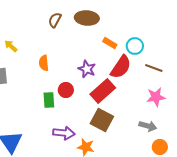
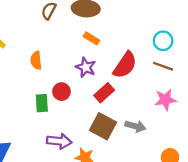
orange rectangle: (110, 43) -> (91, 38), moved
cyan circle: (135, 46) -> (163, 41), moved
red rectangle: (103, 91) -> (104, 93), size x0.7
gray arrow: (148, 126) -> (135, 126), moved

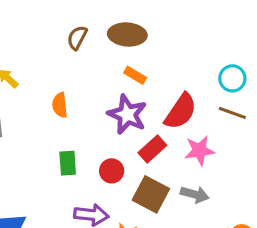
purple star: (86, 67) -> (127, 114), size x1.4
red circle: (61, 92) -> (112, 171), moved
pink star: (165, 100) -> (199, 151), moved

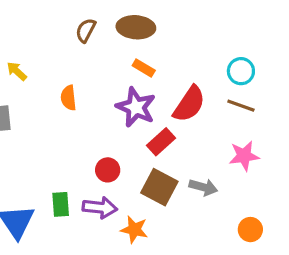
pink star: (199, 151) -> (244, 156), moved
green rectangle: (68, 163) -> (61, 204), moved
red circle: (112, 171) -> (108, 170), moved

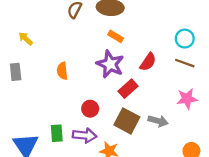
orange semicircle: (68, 98) -> (62, 71), moved
red semicircle: (189, 104) -> (148, 62), size x0.7

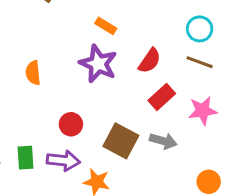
red rectangle: (128, 89) -> (162, 97), moved

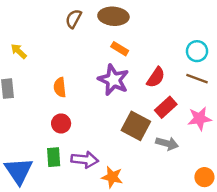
red circle: (71, 124) -> (61, 123), moved
brown square: (121, 141) -> (136, 126), moved

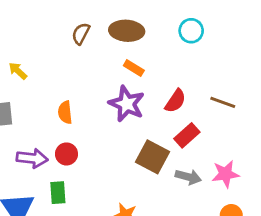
cyan circle: (197, 51) -> (191, 31), moved
pink star: (199, 118) -> (226, 174), moved
purple arrow: (85, 160) -> (32, 158), moved

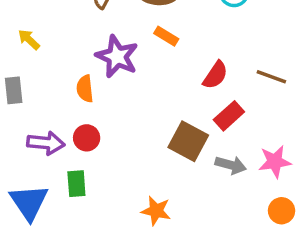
purple star: (127, 104) -> (117, 56), moved

